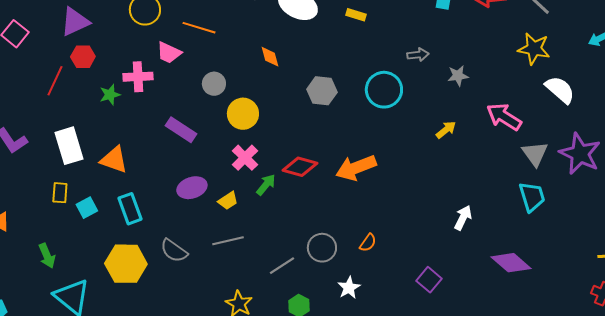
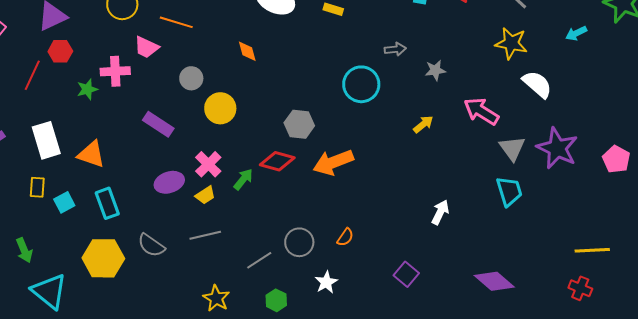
gray hexagon: (322, 91) -> (299, 124), moved
pink cross: (245, 158) -> (208, 164), moved
purple diamond: (511, 263) -> (494, 281), moved

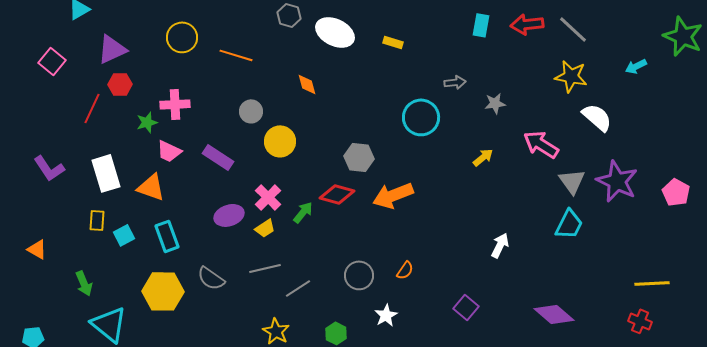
pink trapezoid: (146, 47) -> (169, 151), moved
cyan trapezoid: (509, 191) -> (569, 224), turned 44
gray line: (259, 260) -> (298, 288), moved

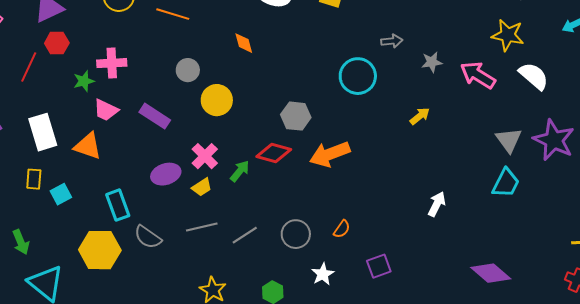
pink arrow: (541, 144) -> (478, 75), moved
cyan rectangle: (167, 236) -> (118, 205), moved
gray line: (298, 288) -> (245, 235), moved
purple square: (466, 307) -> (379, 266), moved, turned 30

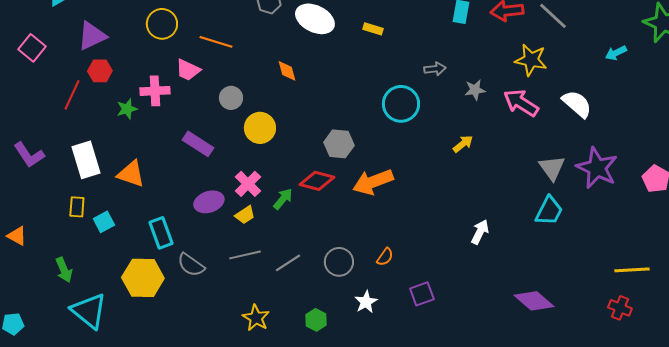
yellow star: (508, 35) -> (531, 60), moved
pink trapezoid: (106, 110) -> (188, 70), moved

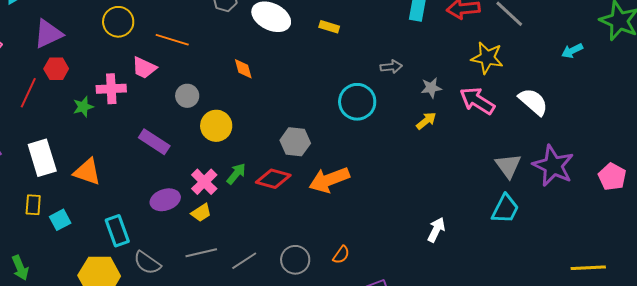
yellow arrow: (463, 144) -> (426, 121), moved
green arrow: (283, 199) -> (236, 174), moved

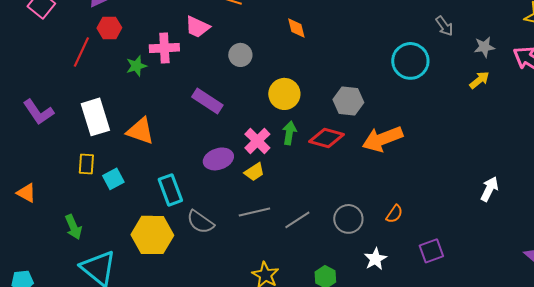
gray arrow: (391, 67) -> (444, 26), turned 60
yellow circle: (216, 126) -> (284, 94), moved
green arrow: (236, 174) -> (289, 133), turned -30

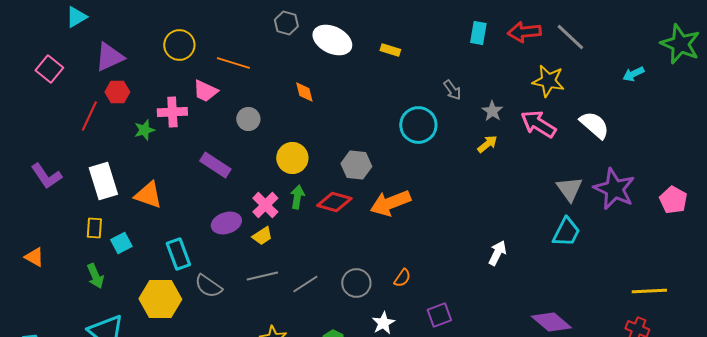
gray star: (484, 47) -> (492, 111), turned -30
green arrow: (73, 227) -> (95, 276), moved

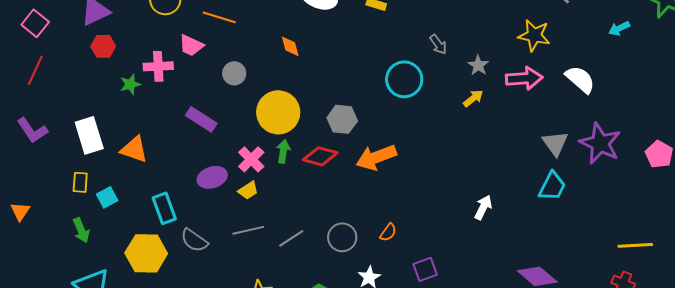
red line: (89, 116) -> (35, 70), moved
pink arrow: (538, 124) -> (524, 78), turned 144
yellow circle: (292, 158) -> (278, 112), size x1.4
orange triangle: (34, 257) -> (20, 211), turned 35

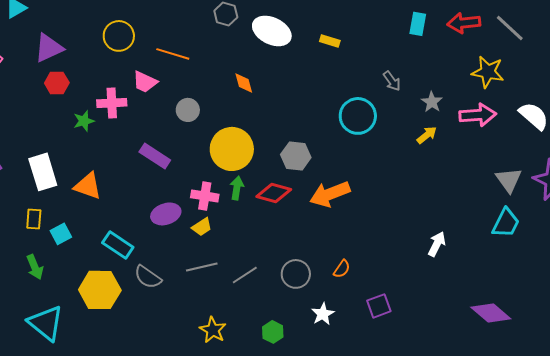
pink cross: (251, 159) -> (205, 196), turned -36
cyan rectangle: (164, 208) -> (118, 245), turned -36

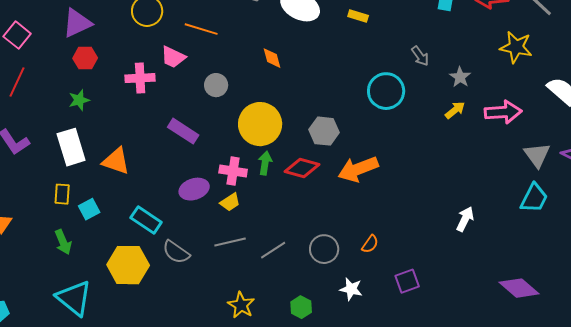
pink arrow: (478, 115) -> (503, 112), moved
green star: (84, 121) -> (79, 100), moved
white star: (323, 314) -> (351, 289), turned -30

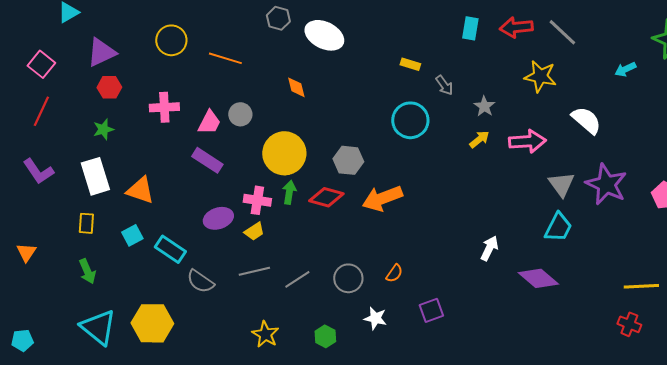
yellow rectangle: (358, 16) -> (410, 64), moved
pink trapezoid: (173, 57) -> (209, 122), moved, turned -88
cyan square: (89, 209) -> (132, 235), moved
yellow hexagon: (128, 265) -> (152, 323), moved
purple diamond: (519, 288) -> (538, 278), moved

